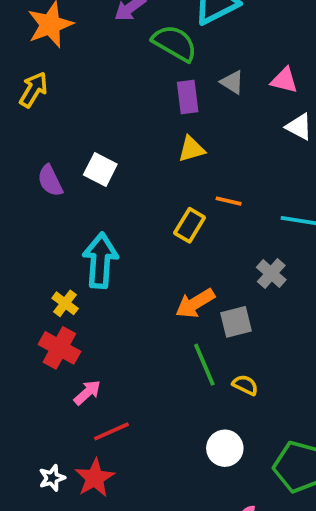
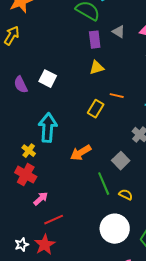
orange arrow: (195, 303) -> (81, 153), moved
gray square: (236, 322) -> (121, 161), turned -30
white circle: (225, 448) -> (115, 229), size x1.5

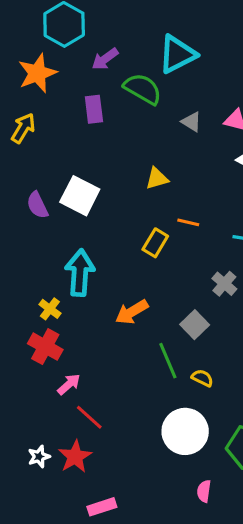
purple rectangle: (95, 40) -> (94, 109), moved
white square: (48, 79) -> (80, 196), size x1.4
red line: (54, 220) -> (89, 417), turned 66

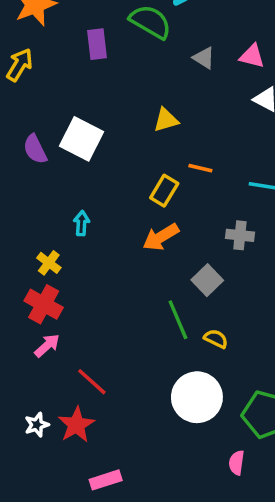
cyan arrow: (80, 273) -> (82, 223), size x0.5
gray cross: (224, 284) -> (240, 235), turned -35
orange arrow: (132, 312) -> (161, 237), moved
pink arrow: (69, 384) -> (47, 346), moved
pink semicircle: (204, 491) -> (237, 463), moved

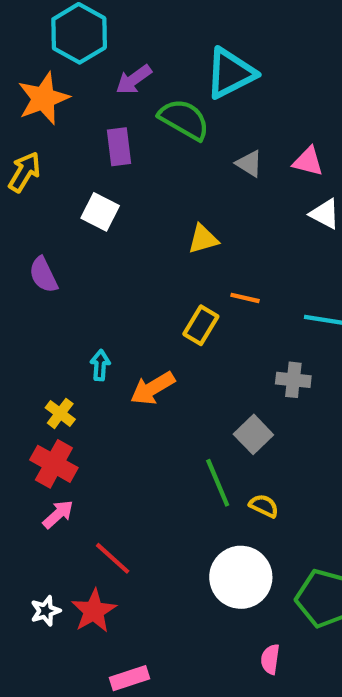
white square: (82, 139) -> (100, 212), moved, size x0.7
orange arrow: (161, 237) -> (153, 388), moved
pink semicircle: (237, 463) -> (270, 659), moved

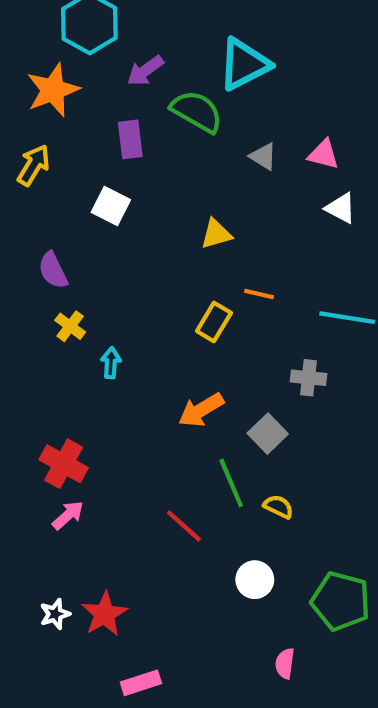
orange arrow: (153, 388) -> (201, 410), moved
yellow cross: (60, 413) -> (70, 326), moved
red line: (113, 558) -> (184, 526), moved
white circle: (241, 577) -> (255, 580), size x0.6

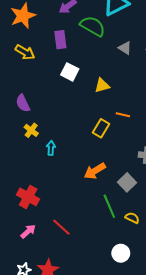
yellow arrow: (34, 165) -> (25, 52), moved, turned 90
white square: (111, 206) -> (70, 72), moved
pink arrow: (68, 515) -> (28, 231), moved
red line: (184, 526) -> (61, 227), moved

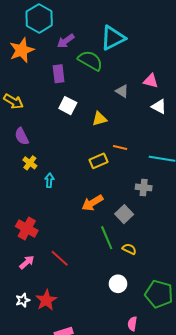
gray triangle: (125, 48) -> (122, 91), moved
yellow arrow: (25, 52) -> (13, 101), moved
yellow rectangle: (101, 128) -> (99, 161), turned 36

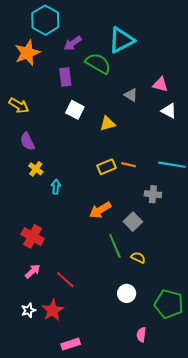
orange line: (120, 148) -> (129, 165), moved
red line: (60, 258) -> (65, 280), moved

